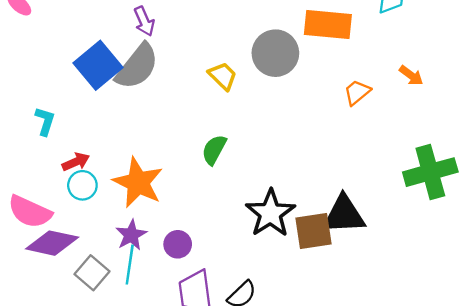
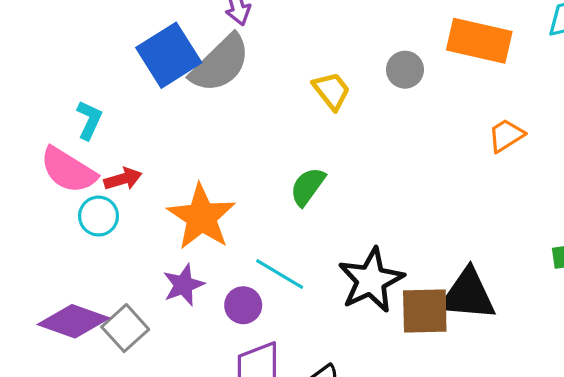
gray circle: (275, 53) -> (405, 70), size x0.6
cyan circle: (82, 185) -> (99, 216), moved
pink semicircle: (30, 212) -> (68, 170), moved
purple diamond: (52, 243) -> (74, 321), moved
cyan line: (130, 265) -> (280, 274), moved, turned -75

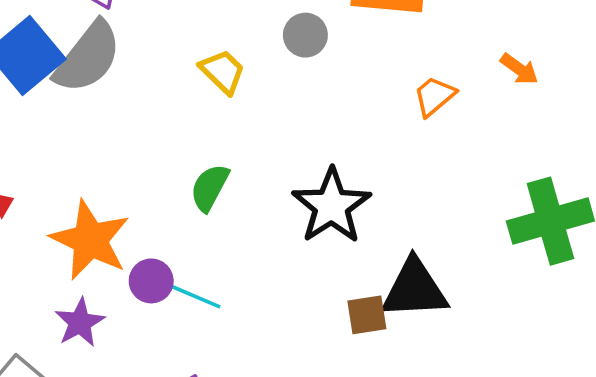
black star: (371, 280) -> (332, 206), moved
purple circle: (243, 305) -> (151, 281), moved
brown square: (425, 311) -> (367, 315), size x0.7

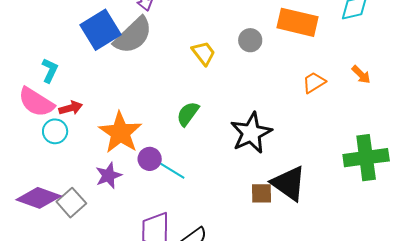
black triangle: (415, 289) -> (289, 183), turned 30

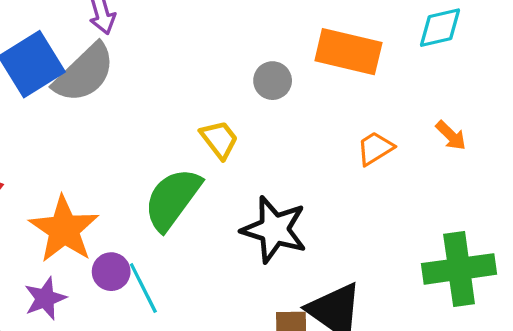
yellow trapezoid: (204, 53) -> (219, 139), moved
green semicircle: (188, 114) -> (172, 199), size x1.6
black star: (251, 133) -> (274, 230), turned -30
cyan line: (170, 169) -> (143, 288), turned 32

